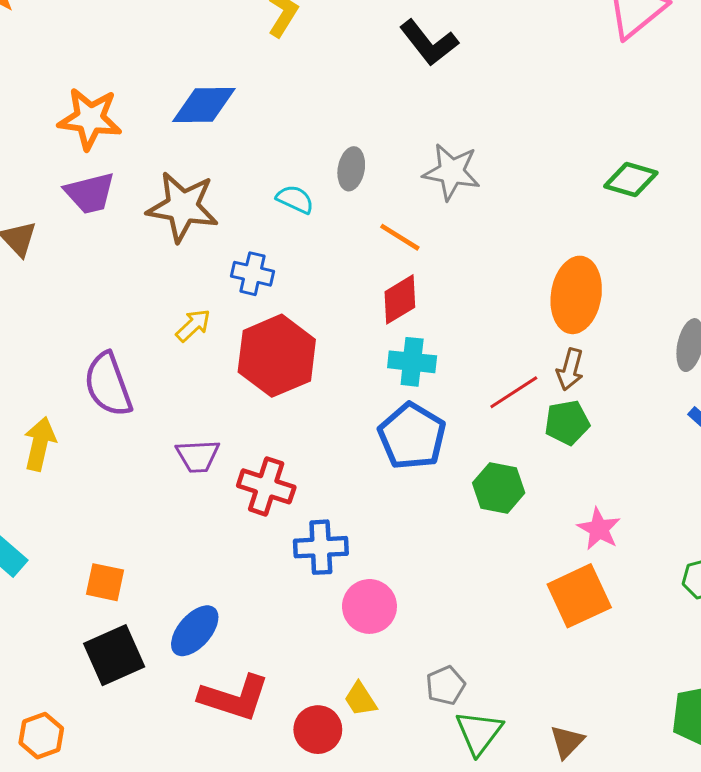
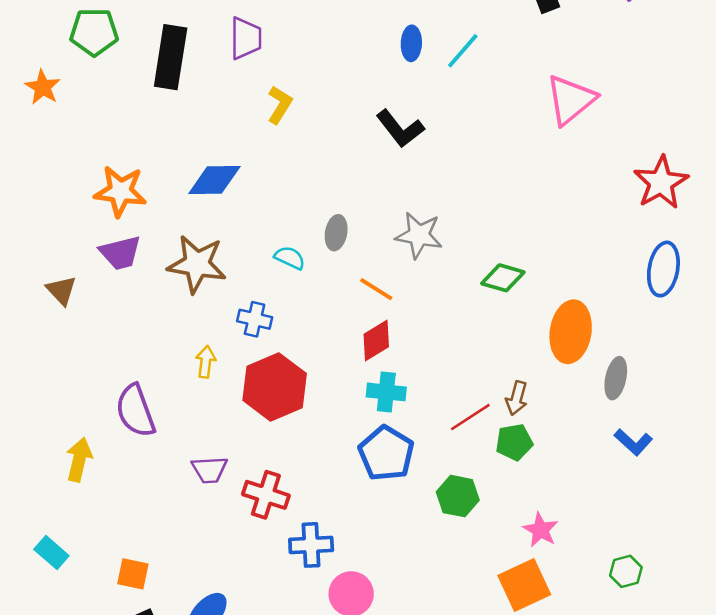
green diamond: (631, 179) -> (503, 278), moved
orange ellipse: (576, 295) -> (571, 332), moved
yellow arrow: (193, 325) -> (206, 362), turned -40

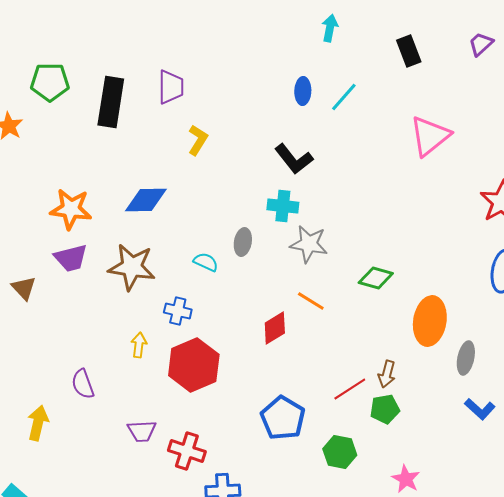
orange line: (376, 289) -> (311, 301), moved
cyan cross: (386, 392) -> (283, 206), moved
purple semicircle: (135, 411) -> (83, 384), size x0.7

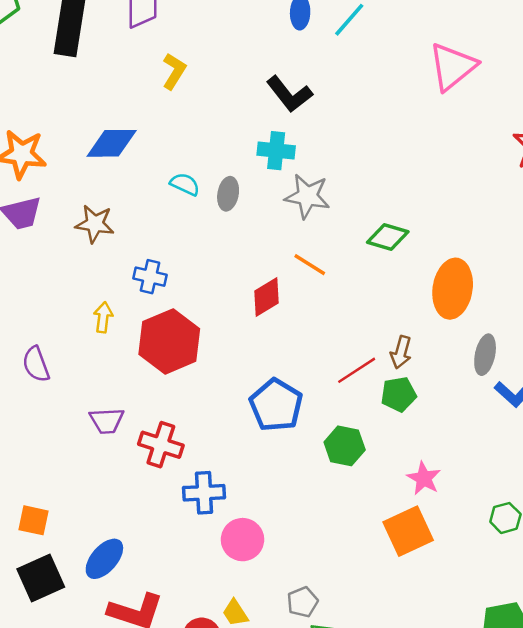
cyan semicircle: (206, 262) -> (185, 184), moved
brown star: (132, 267) -> (95, 224), size x0.7
gray ellipse: (466, 358) -> (485, 355), moved

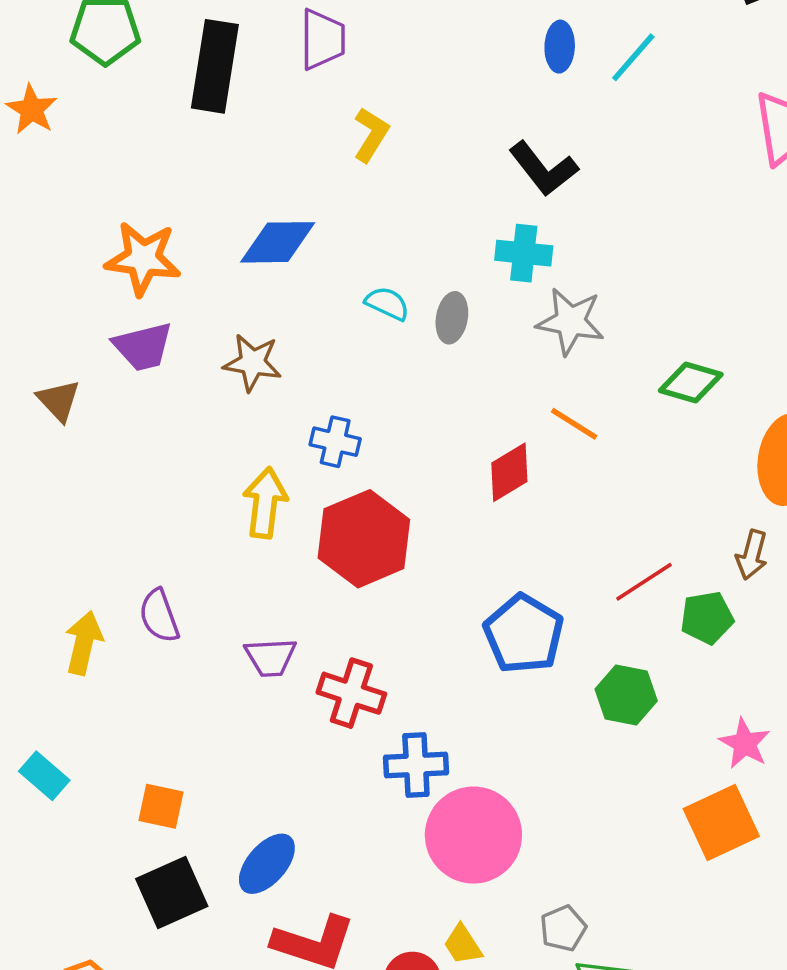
yellow arrow: (103, 317) -> (265, 503), size x1.5
brown arrow: (401, 352) -> (752, 555), moved
purple semicircle: (36, 364) -> (159, 616), moved
pink circle: (242, 540) -> (473, 835), size x1.5

